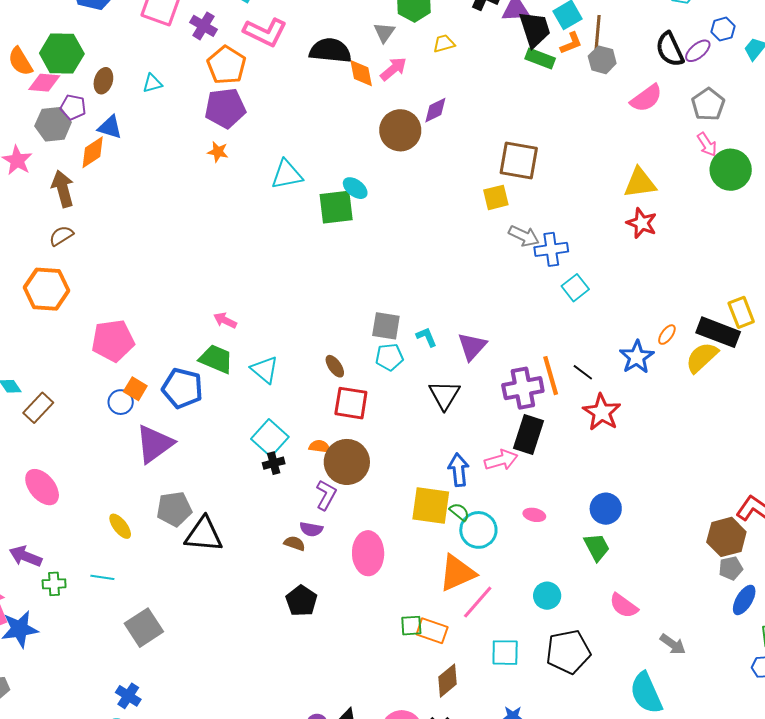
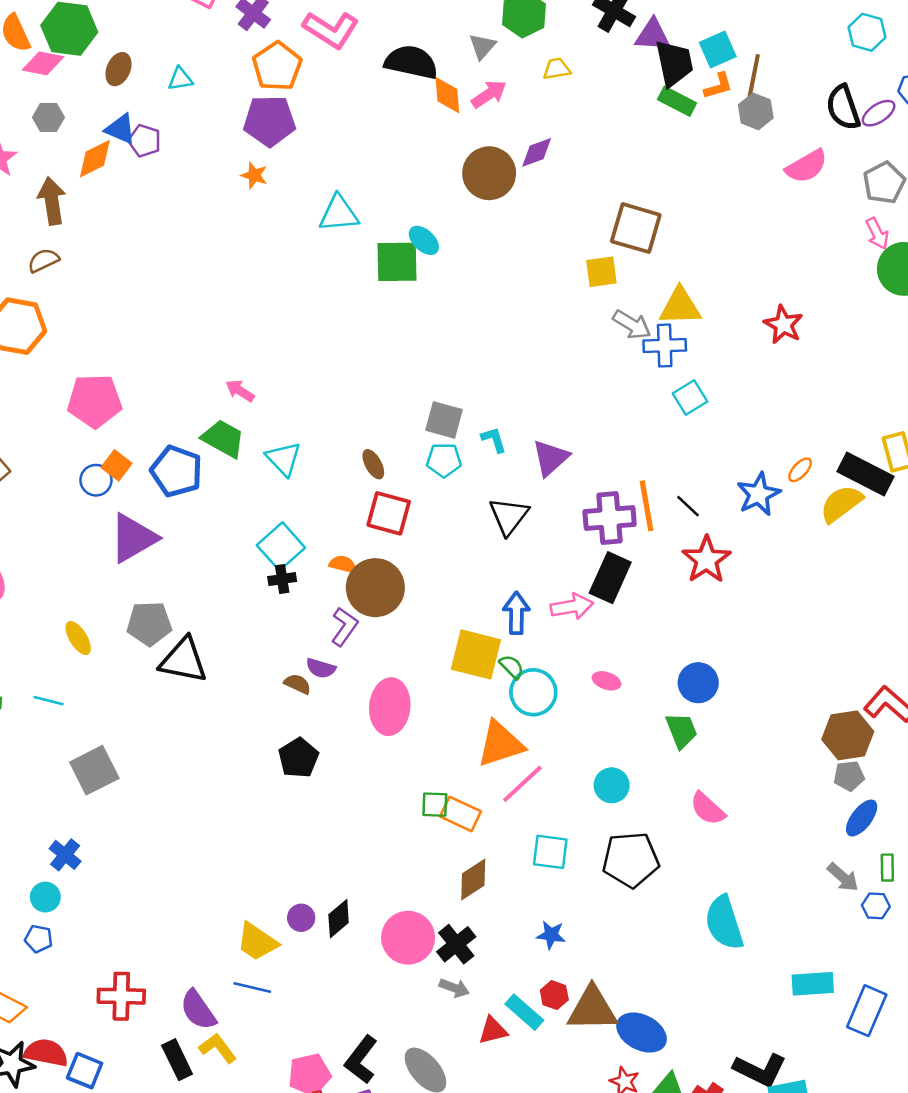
purple pentagon: (73, 107) -> (144, 141), moved
gray hexagon: (53, 124) -> (48, 117), size x0.7
yellow triangle: (640, 183) -> (680, 307), moved
gray arrow: (673, 644) -> (843, 877), moved

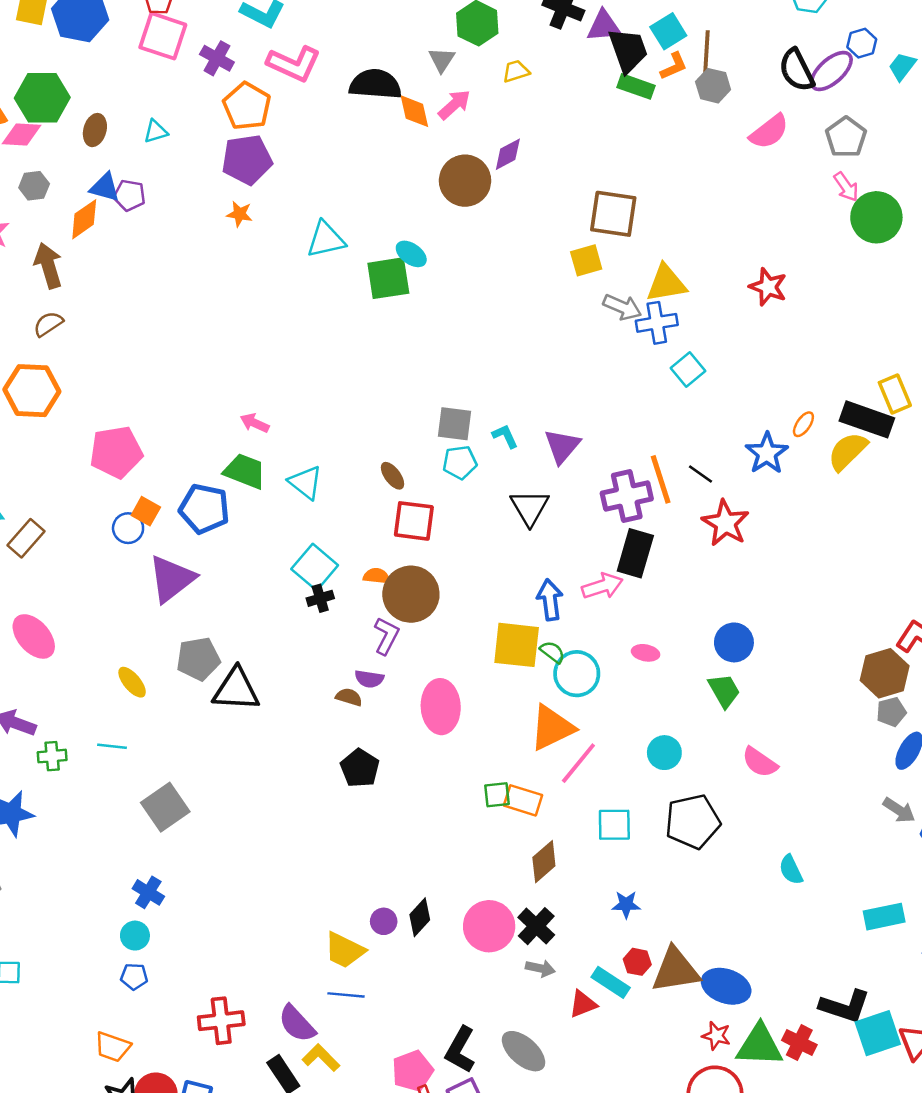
purple ellipse: (879, 113) -> (831, 71), size x1.4
cyan semicircle: (724, 923) -> (791, 870), size x0.6

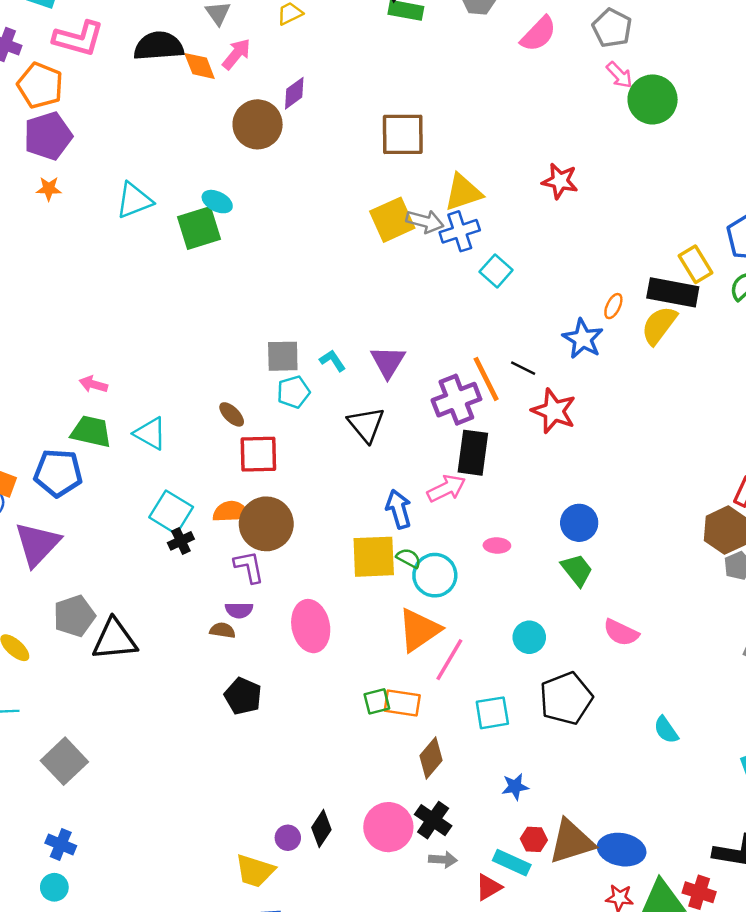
yellow square: (586, 260) -> (392, 220), moved, size x1.4
orange semicircle: (377, 576) -> (231, 512), size x1.4
purple L-shape: (386, 636) -> (249, 567), turned -30

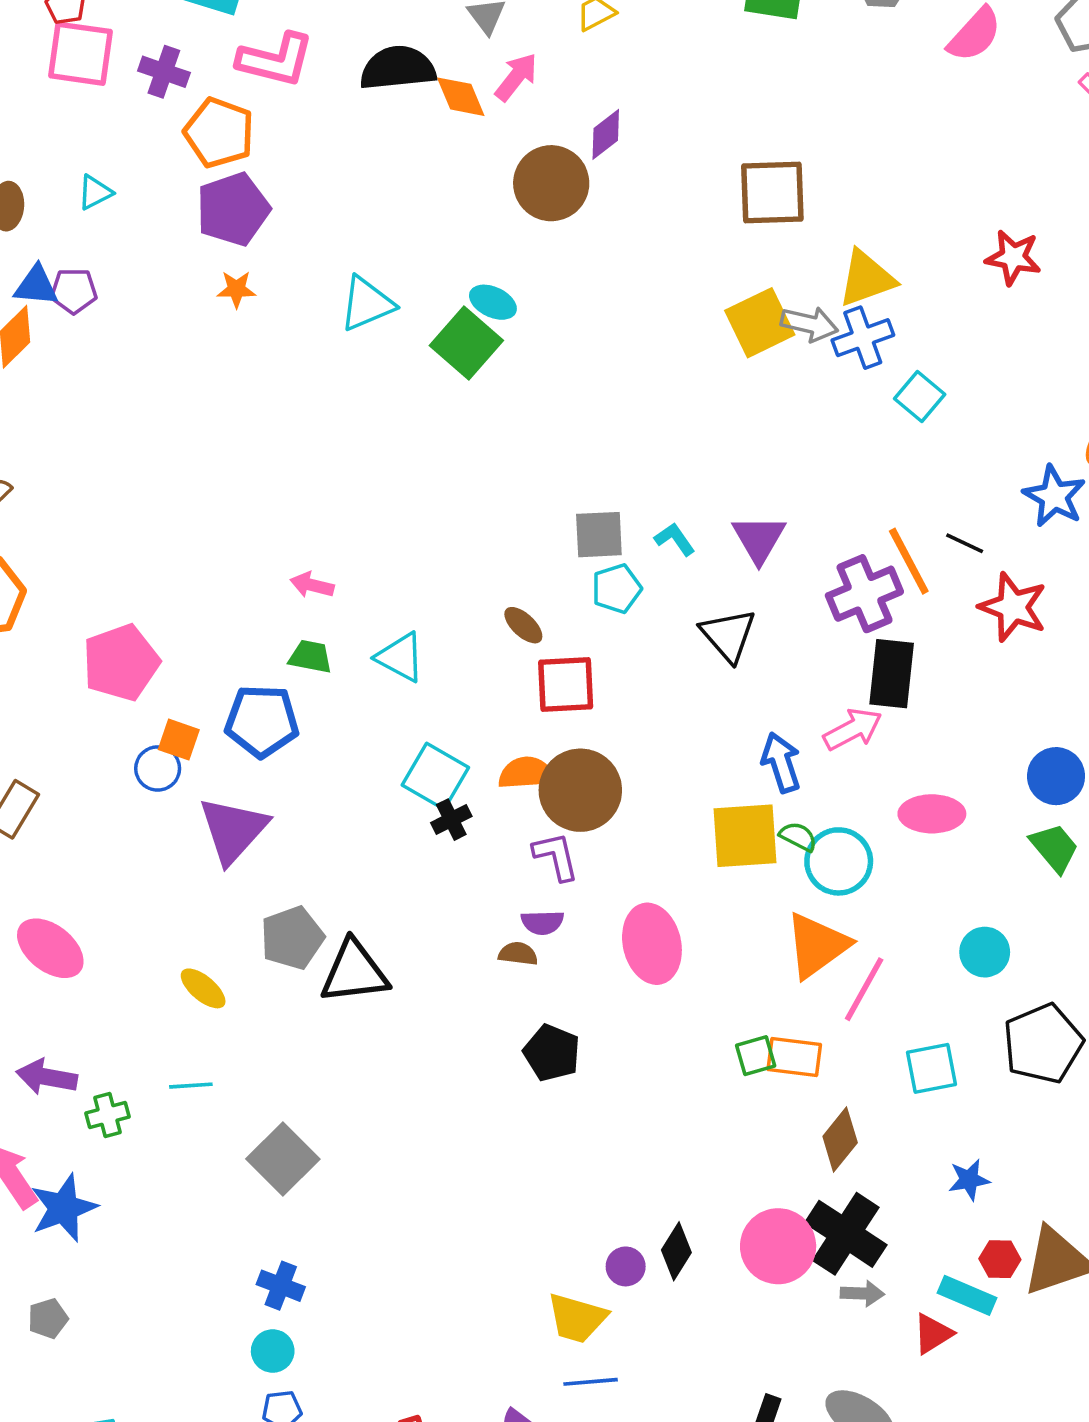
green square: (199, 228) -> (466, 343), turned -30
green trapezoid: (91, 431) -> (310, 657), size x0.7
pink ellipse: (497, 545) -> (932, 814), size x1.6
black cross: (433, 820) -> (846, 1234), size x1.4

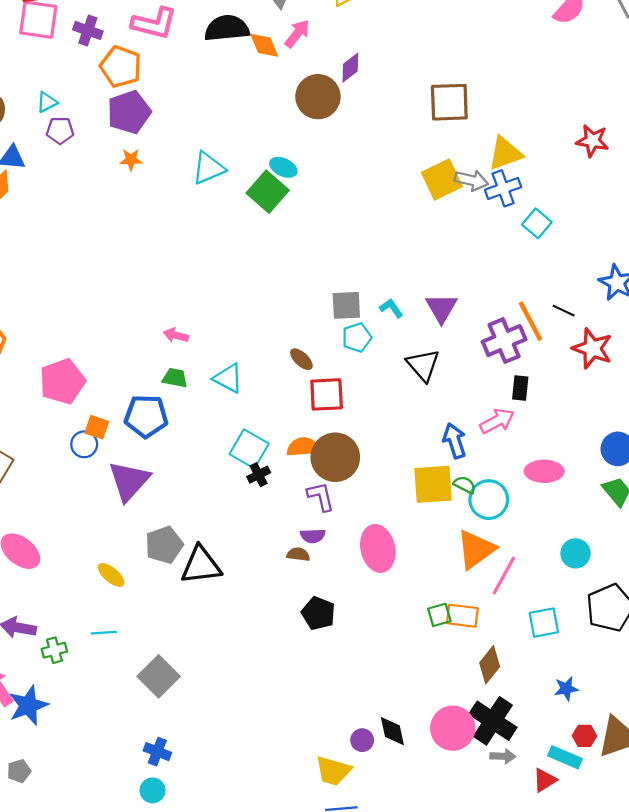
purple pentagon: (74, 291) -> (60, 131), moved
black rectangle: (892, 674) -> (520, 388), size x0.6
black diamond: (676, 1251) -> (392, 731), turned -44

